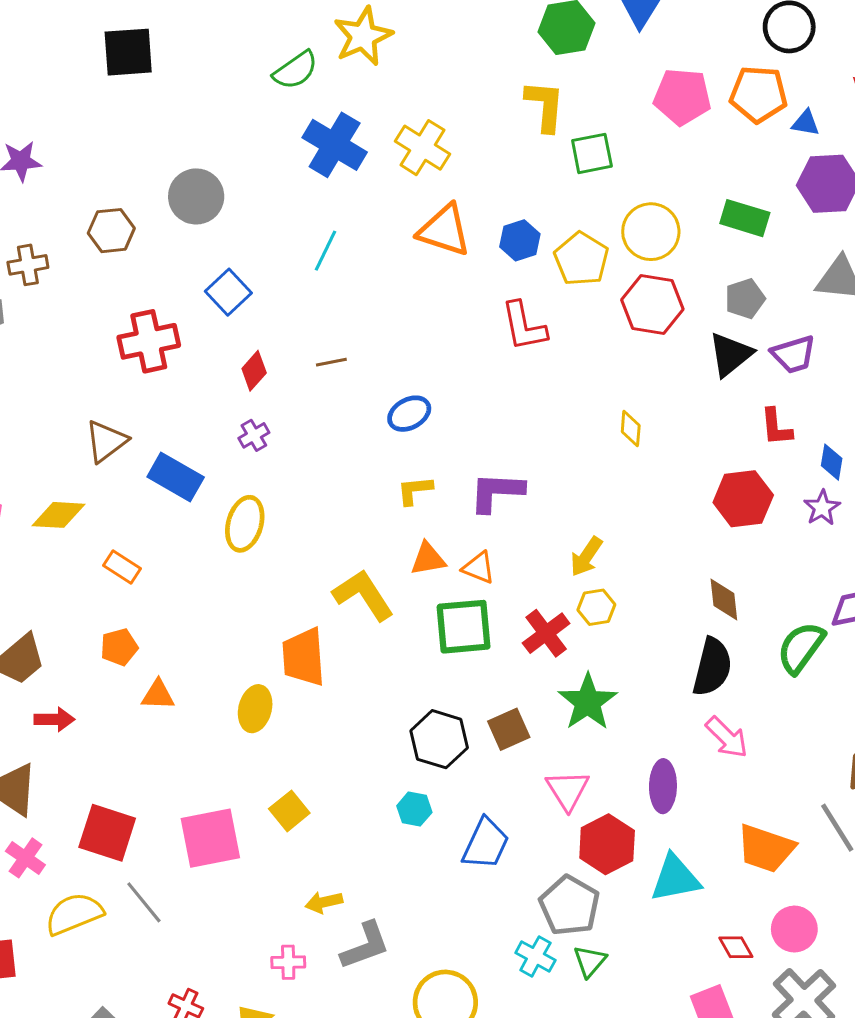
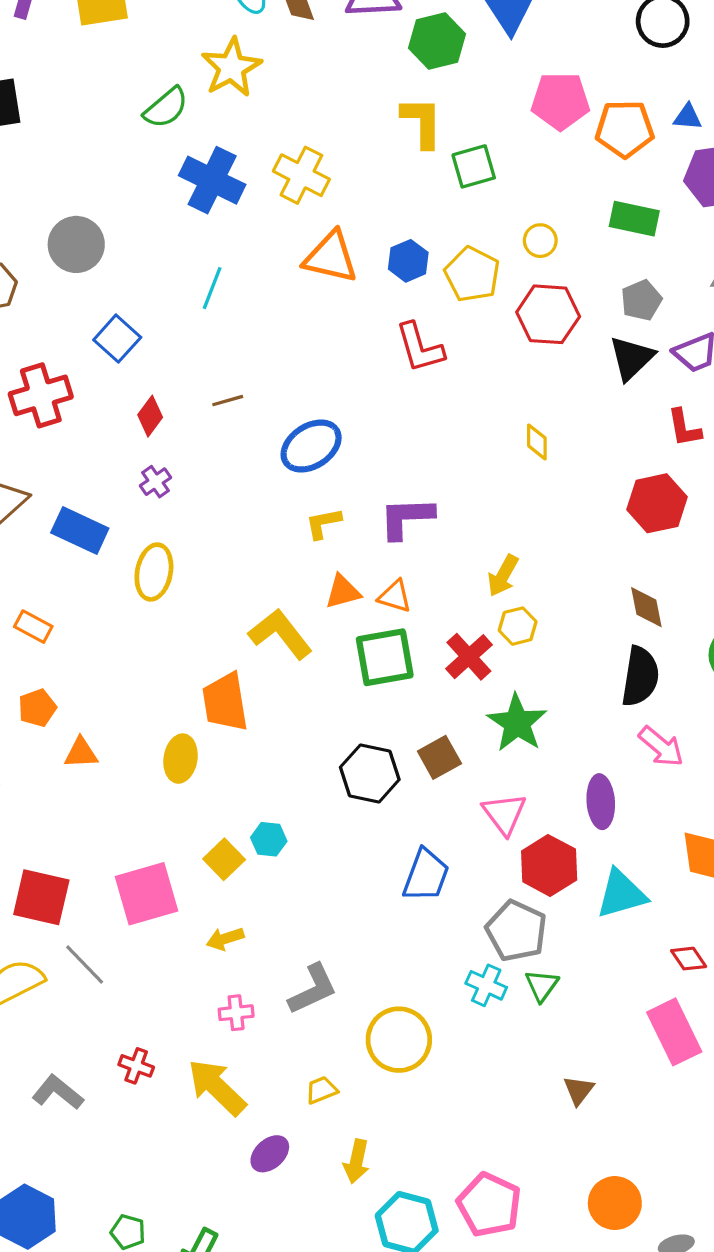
orange pentagon: (759, 94) -> (625, 129), moved
yellow circle: (651, 232) -> (540, 241), size x0.6
blue ellipse: (409, 414) -> (311, 446), size x1.4
cyan hexagon: (414, 809) -> (269, 839), moved
yellow arrow: (324, 902) -> (225, 939), moved

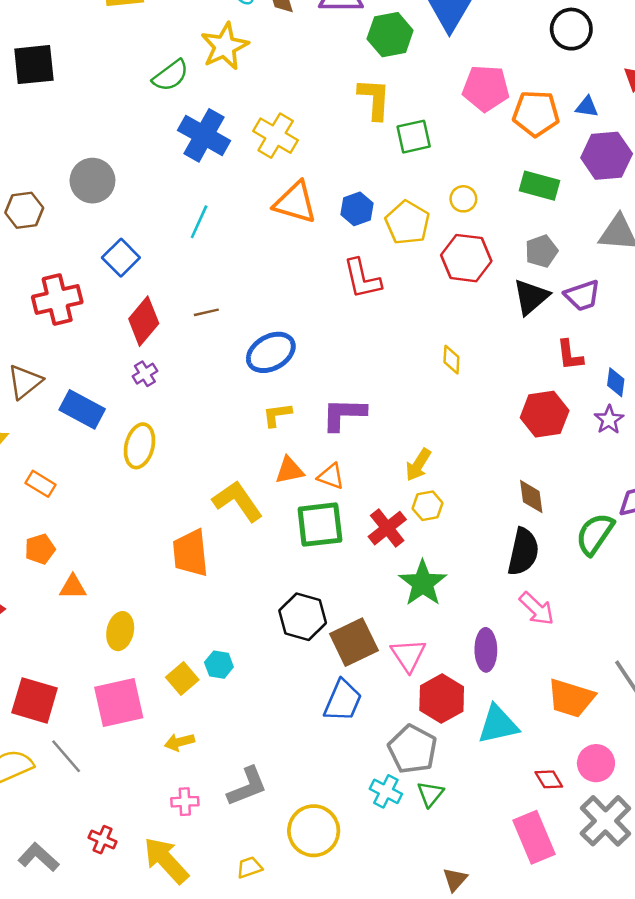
red diamond: (150, 416) -> (144, 321), size x1.5
brown square: (439, 757) -> (354, 642), moved, size x1.4
yellow ellipse: (181, 759) -> (120, 631), moved

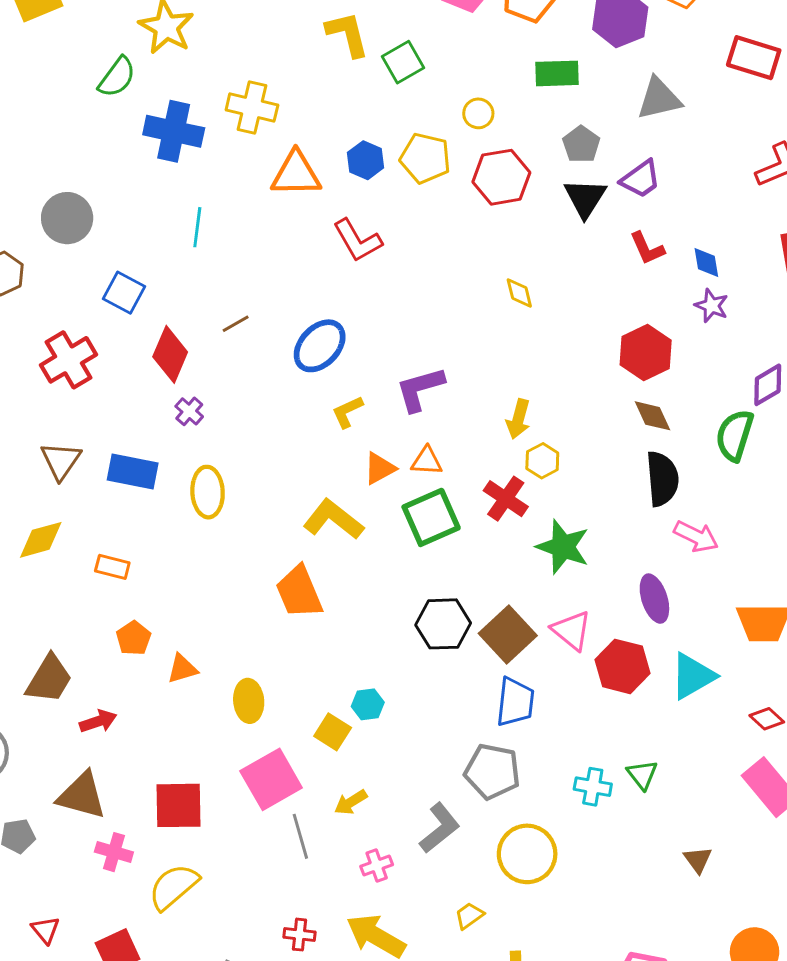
red L-shape: (362, 279) -> (357, 240), moved
red hexagon: (545, 414) -> (646, 352), moved
gray pentagon: (413, 749) -> (492, 771), moved
gray line: (66, 756) -> (300, 836), moved, turned 42

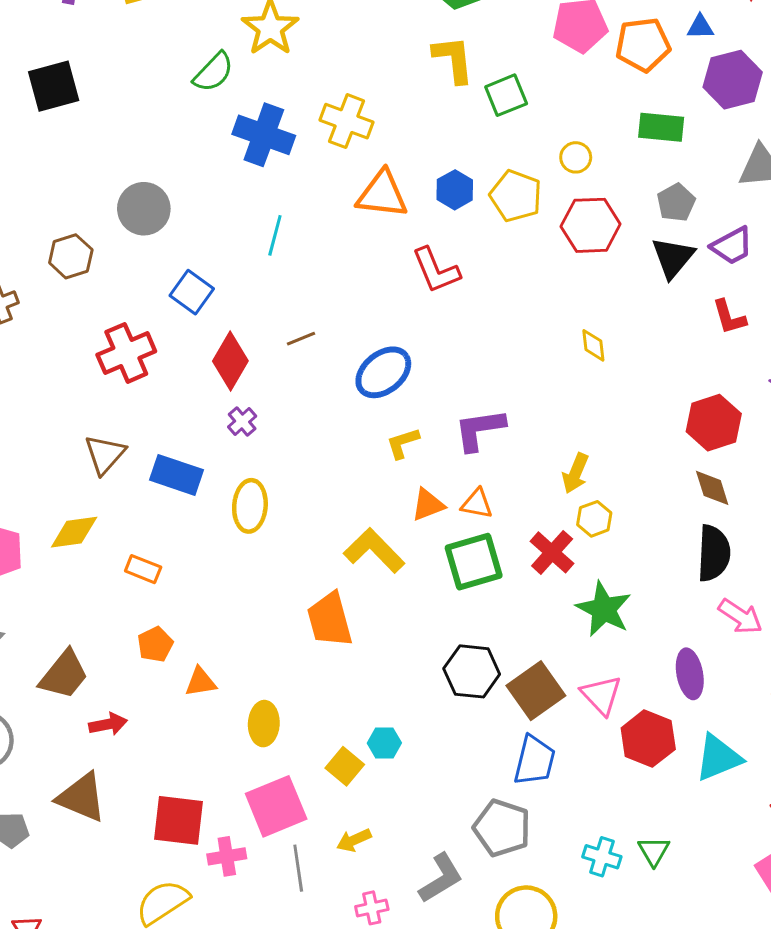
pink cross: (114, 852) -> (227, 856), moved, turned -33

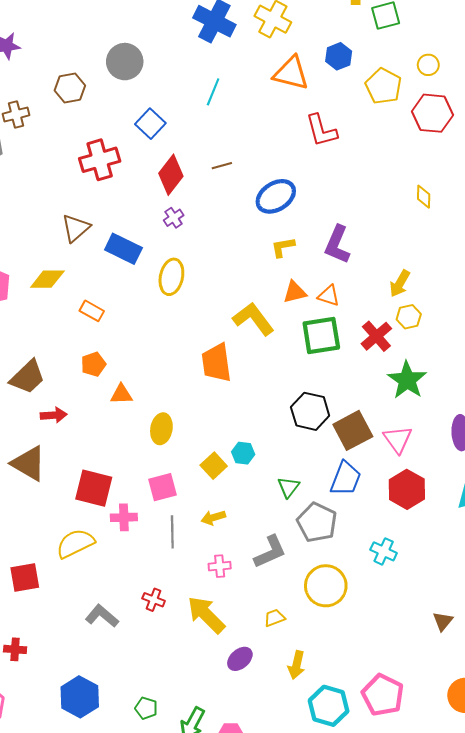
blue hexagon: (455, 190) -> (339, 56), moved
purple L-shape: (480, 429) -> (337, 245), turned -66
red hexagon: (648, 739) -> (407, 489), moved
pink square: (276, 806) -> (162, 487), size x0.7
green triangle: (654, 851) -> (288, 487), moved

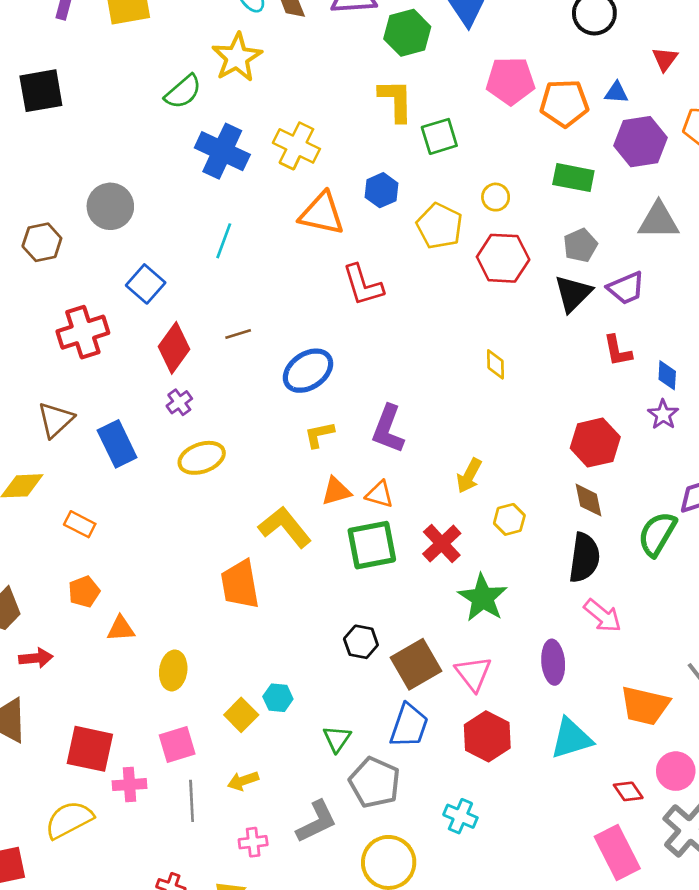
blue rectangle: (123, 249) -> (117, 444), turned 40
yellow ellipse: (171, 277) -> (202, 458), moved, turned 60
yellow hexagon: (409, 317) -> (509, 519), moved
black hexagon: (310, 411) -> (361, 642), size x0.7

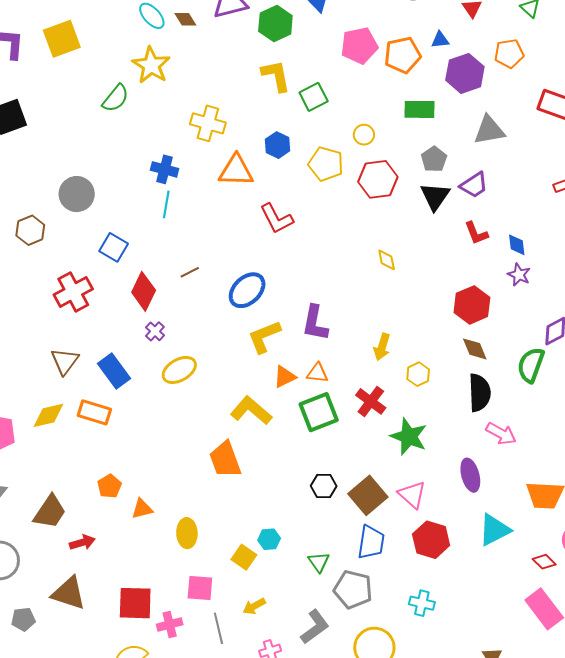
blue cross: (222, 151) -> (165, 169), moved, size x0.7
yellow L-shape: (319, 435) -> (264, 337), size x1.5
orange rectangle: (80, 524) -> (94, 412), moved, size x1.4
pink square: (177, 745) -> (200, 588), turned 32

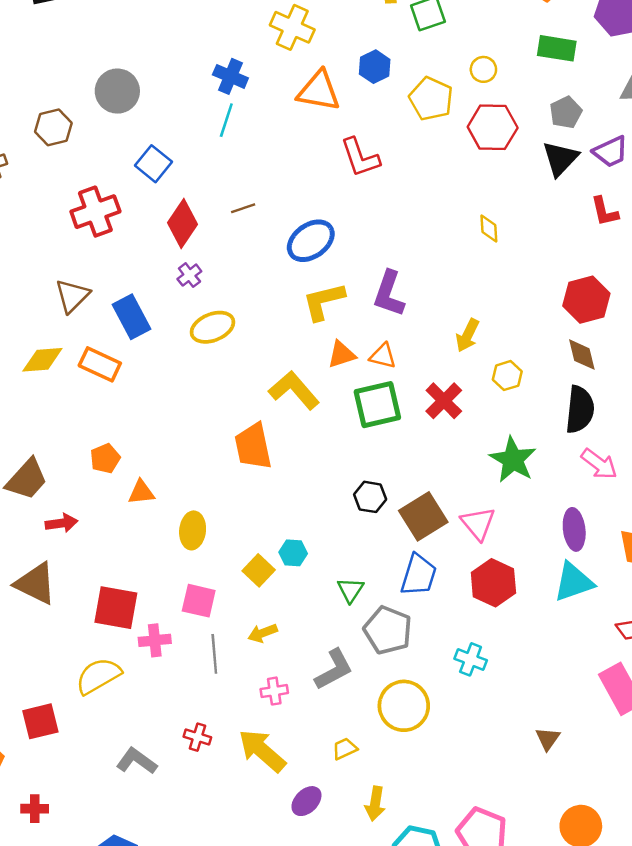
green star: (409, 437) -> (513, 460), moved
purple ellipse: (470, 475) -> (574, 529), moved

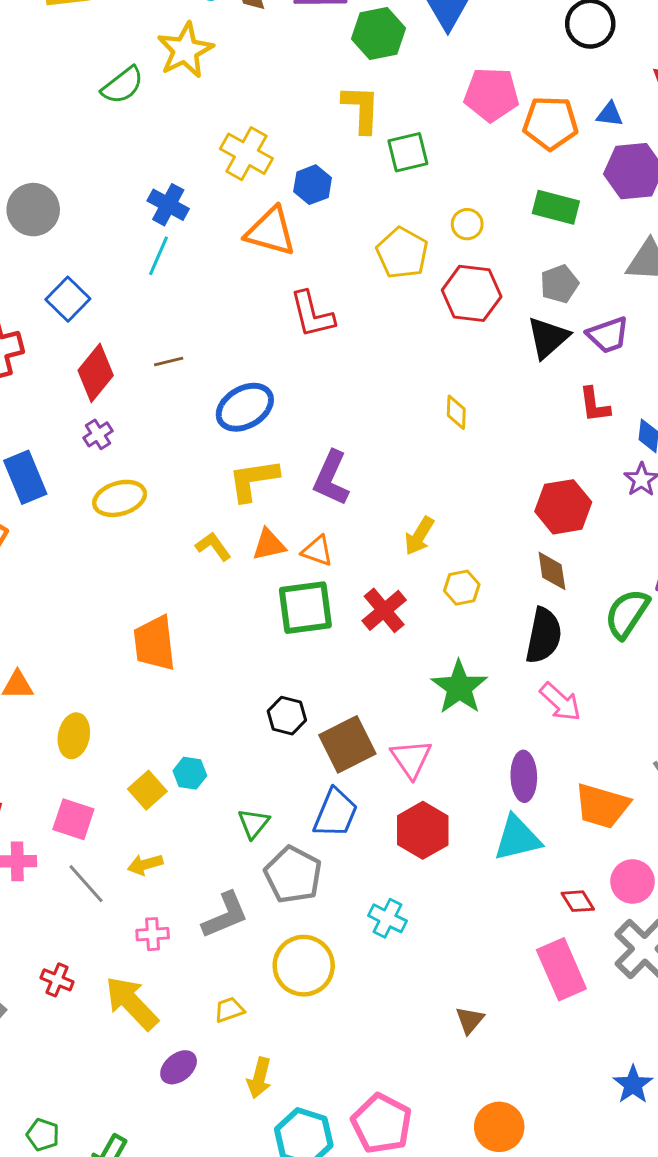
blue hexagon: (375, 67) -> (313, 185), moved
yellow L-shape: (294, 390) -> (213, 546), moved, size x0.6
gray line: (214, 654) -> (86, 884), turned -42

